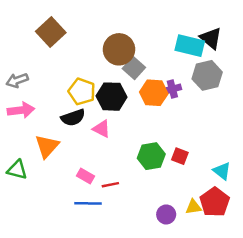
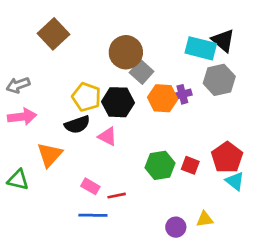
red pentagon: (215, 202) -> (227, 157), moved

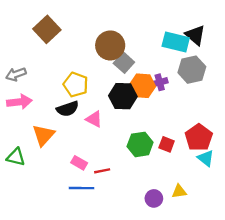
black hexagon: (118, 102) -> (123, 96), moved

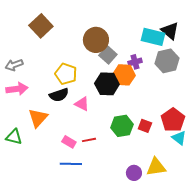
purple cross: (160, 82) -> (135, 62), moved
red line: (102, 171) -> (89, 140), moved
yellow triangle: (179, 192) -> (156, 167), size x1.5

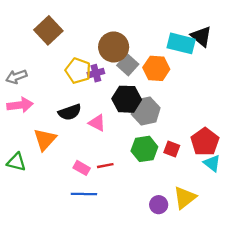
gray hexagon: (167, 61) -> (146, 111), moved
purple cross: (135, 62) -> (96, 73), moved
yellow pentagon: (66, 74) -> (78, 71), moved
orange hexagon: (124, 75) -> (156, 68), moved
yellow triangle: (156, 167) -> (185, 198), turned -30

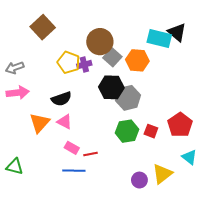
pink triangle: (97, 123) -> (65, 122), moved
green triangle: (16, 162) -> (15, 166), moved
cyan triangle: (212, 163) -> (189, 157), moved
red line: (105, 166) -> (91, 154), moved

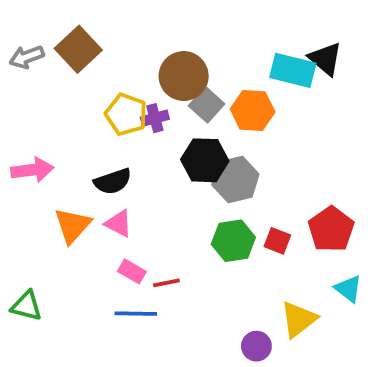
gray arrow: (15, 68) -> (27, 57), moved
purple circle: (139, 180) -> (256, 346), moved

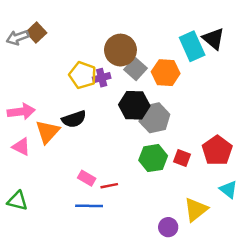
brown square: (78, 49) -> (36, 32), moved, size x0.7
cyan rectangle: (293, 70) -> (192, 46), turned 52
pink triangle: (119, 224) -> (21, 147), moved
orange triangle: (73, 225) -> (48, 132), moved

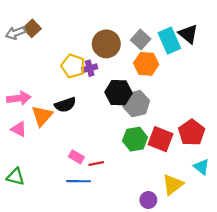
gray square: (136, 69) -> (141, 39), moved
red square: (182, 158) -> (161, 139), size x1.6

